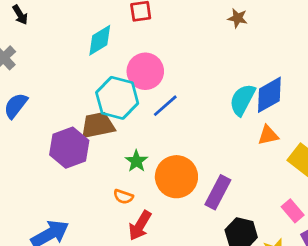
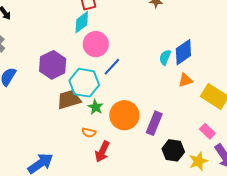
cyan diamond: (100, 40) -> (82, 22), moved
cyan hexagon: (117, 98) -> (84, 83), moved
cyan semicircle: (242, 100) -> (165, 57), size x0.7
brown trapezoid: (98, 125) -> (69, 100), moved
purple hexagon: (69, 148) -> (53, 65), moved

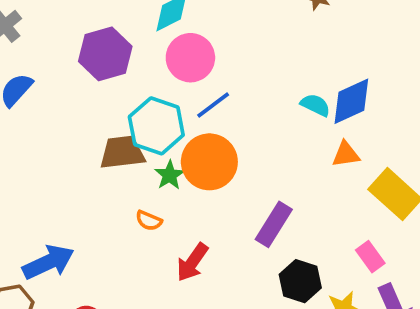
cyan semicircle: (165, 57) -> (315, 105), turned 84
purple hexagon: (53, 65) -> (105, 54), moved
orange circle: (124, 115) -> (209, 162), moved
red arrow: (102, 152) -> (192, 262), moved

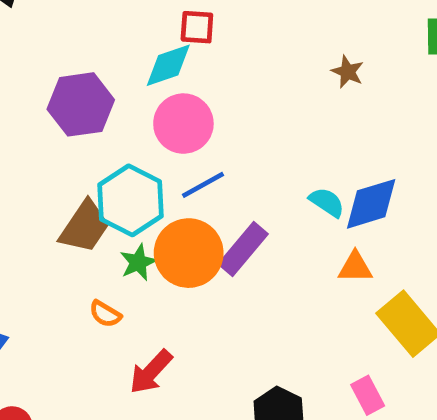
brown trapezoid: (122, 152) -> (85, 227), turned 123
purple rectangle: (274, 224) -> (243, 249), moved

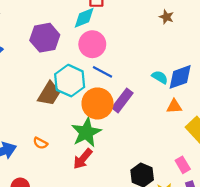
blue line: (203, 185) -> (103, 72), turned 60
green star: (138, 262) -> (86, 132), moved, size x1.8
orange semicircle: (105, 314) -> (40, 143), moved

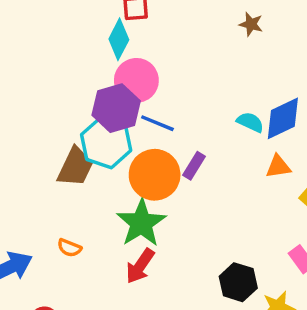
cyan diamond: (84, 18) -> (119, 39), turned -35
purple hexagon: (45, 38) -> (116, 108), moved
purple rectangle: (122, 100) -> (194, 166), size x0.7

